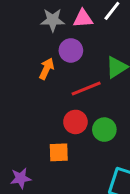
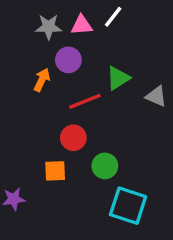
green circle: (104, 130) -> (105, 166), moved

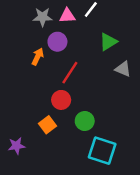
green triangle: (118, 78) -> (108, 42), moved
red line: (85, 101) -> (70, 73), turned -35
orange square: (55, 171) -> (48, 125), turned -35

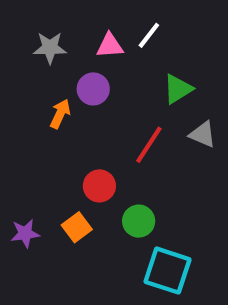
gray star: (43, 17) -> (50, 48), moved
red line: (70, 73) -> (149, 145), moved
purple star: (17, 146) -> (25, 233), moved

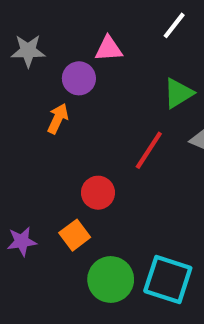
white line: (149, 35) -> (174, 25), moved
gray star: (50, 48) -> (28, 51), moved
purple circle: (93, 89) -> (79, 78), moved
green circle: (139, 221) -> (111, 279), moved, size x1.4

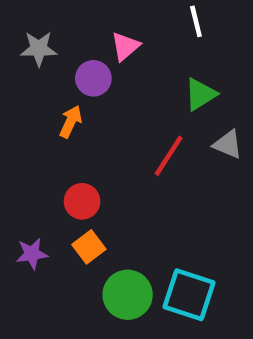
white line: (174, 25) -> (196, 21), turned -52
pink triangle: (109, 49) -> (125, 46), turned -36
red circle: (98, 193) -> (82, 201), moved

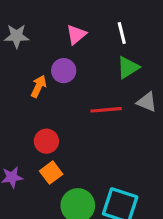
white line: (196, 21) -> (122, 33), moved
purple circle: (93, 78) -> (64, 71), moved
red line: (169, 156) -> (106, 110), turned 52

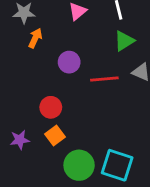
purple circle: (64, 71) -> (69, 62), moved
orange arrow: (39, 86) -> (35, 38), moved

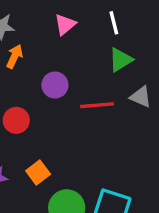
red circle: (51, 107) -> (16, 120), moved

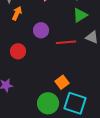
orange square: (38, 172) -> (62, 82), moved

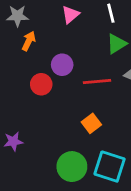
red circle: (18, 51) -> (41, 84), moved
orange square: (62, 82) -> (91, 123), moved

